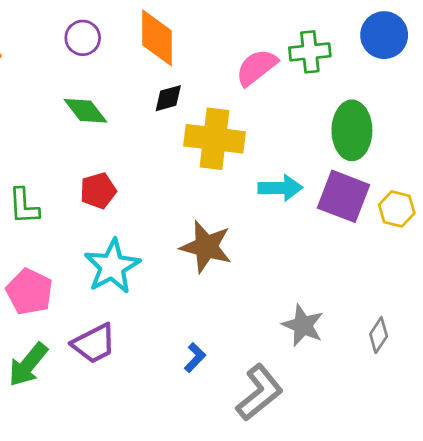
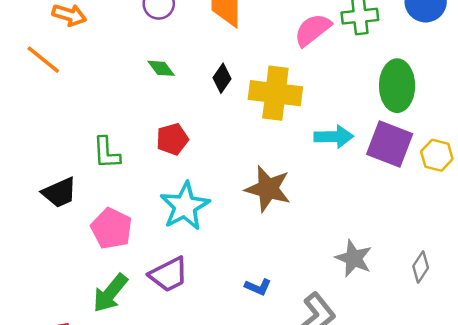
black diamond: (168, 98) -> (222, 78), moved, turned -40
green diamond: (86, 111) -> (161, 68), size x0.7
blue L-shape: (195, 358) -> (258, 287), turned 70

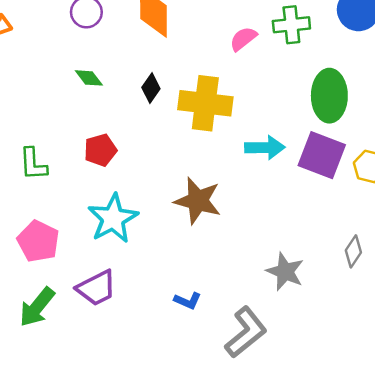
pink semicircle: (313, 30) -> (243, 39), size x0.7
gray diamond: (421, 267) -> (353, 251), moved

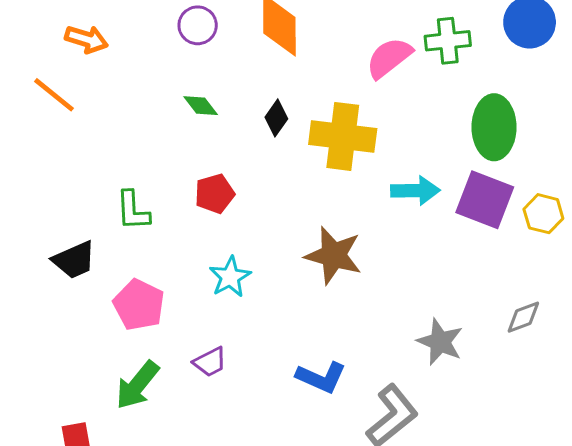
pink semicircle: (243, 39) -> (389, 58), size x1.4
cyan star: (113, 218) -> (230, 277), size x0.7
gray diamond: (353, 251) -> (523, 317), turned 36
purple trapezoid: (97, 288) -> (210, 362), size x0.7
blue L-shape: (188, 301) -> (321, 377), size x1.5

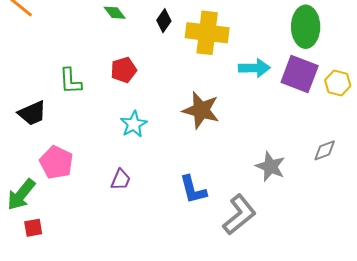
pink pentagon: (139, 305) -> (56, 162), moved
purple trapezoid: (210, 362) -> (121, 180), turned -40
blue L-shape: (321, 377) -> (193, 190), turned 52
green arrow: (137, 385) -> (21, 195), moved

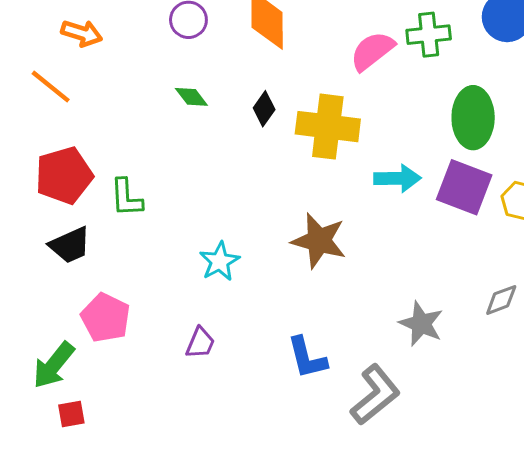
red pentagon: (124, 70) -> (64, 175), moved, size x1.5

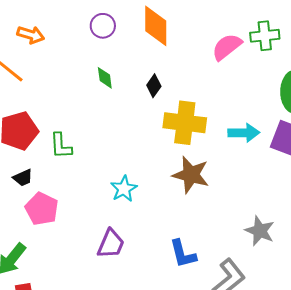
green diamond: (191, 97) -> (105, 78), turned 30
yellow cross: (328, 127) -> (185, 123), moved
black trapezoid: (70, 245) -> (23, 178), size x0.7
pink pentagon: (105, 318) -> (42, 209), moved
purple trapezoid: (200, 343) -> (111, 244), size x1.4

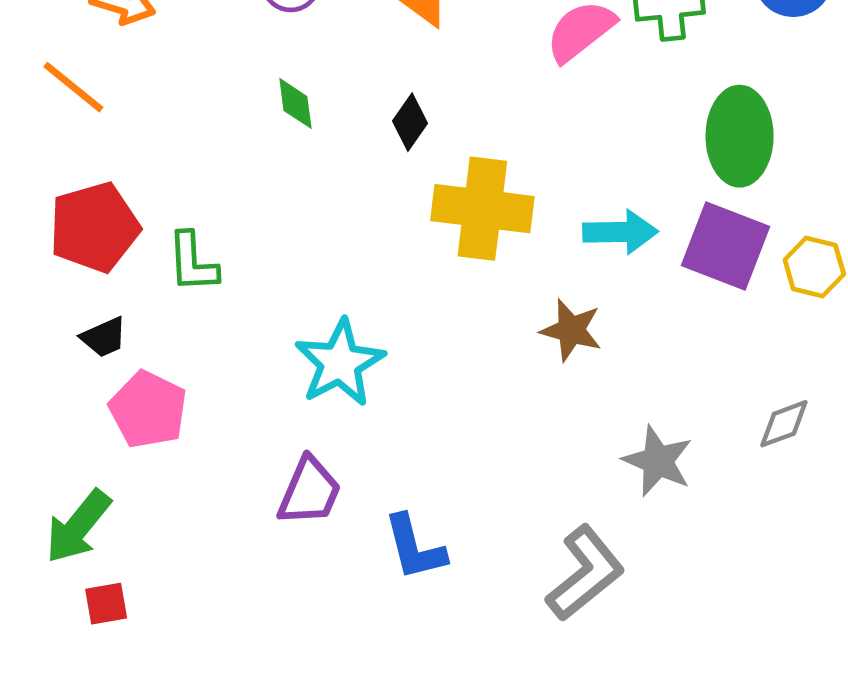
brown star: (191, 175) -> (571, 330), moved, size x0.7
cyan star: (124, 189) -> (340, 363), size x1.4
blue L-shape: (183, 254) -> (415, 548), moved

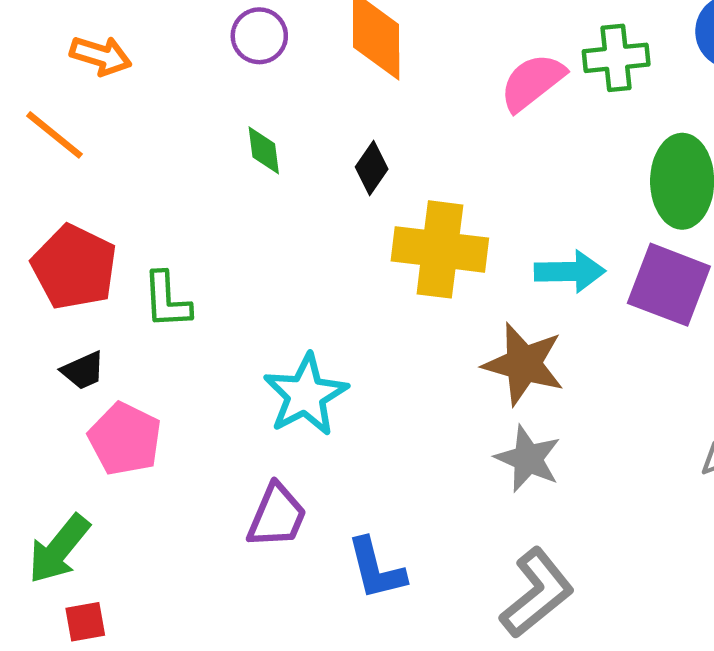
red pentagon: (94, 227) -> (74, 267), turned -30
brown star: (571, 330) -> (524, 364), size x1.4
gray star: (658, 461) -> (528, 459), moved

